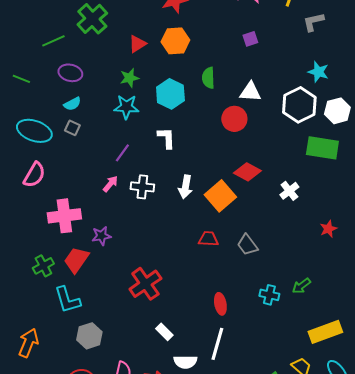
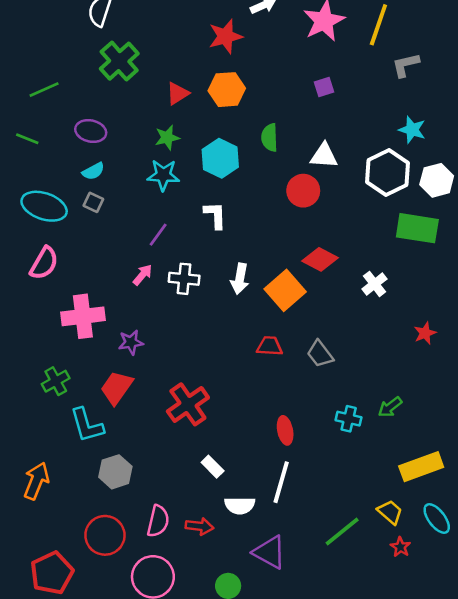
green line: (53, 41) -> (44, 90), moved
red trapezoid: (76, 260) -> (117, 388), moved

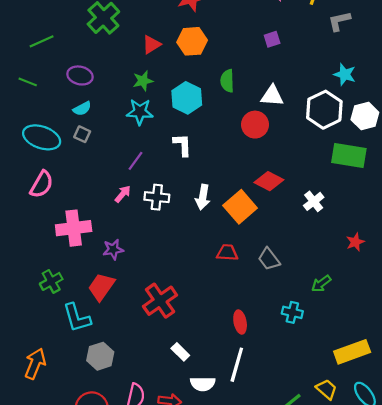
green arrow: (390, 407) -> (321, 284), moved

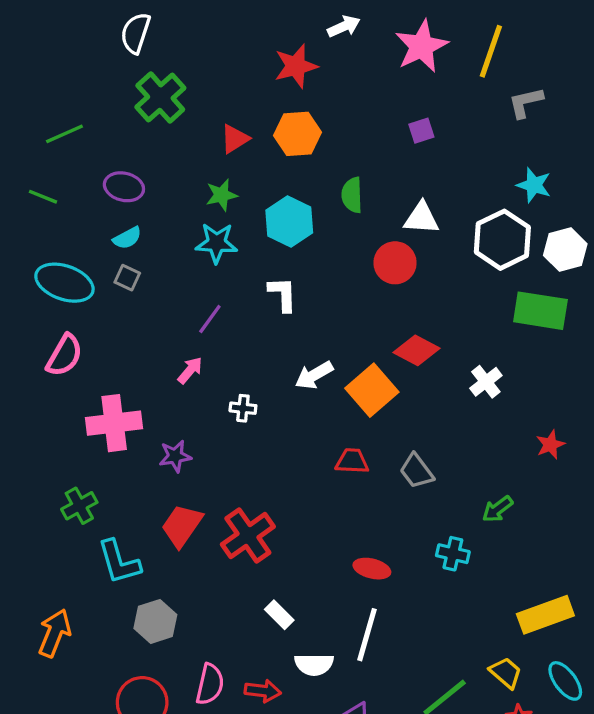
white cross: (157, 197) -> (243, 408), moved, size x0.7
white arrow: (203, 197) -> (314, 375), turned 50
red trapezoid: (101, 287) -> (182, 526), moved
red ellipse: (240, 322) -> (372, 569), turned -65

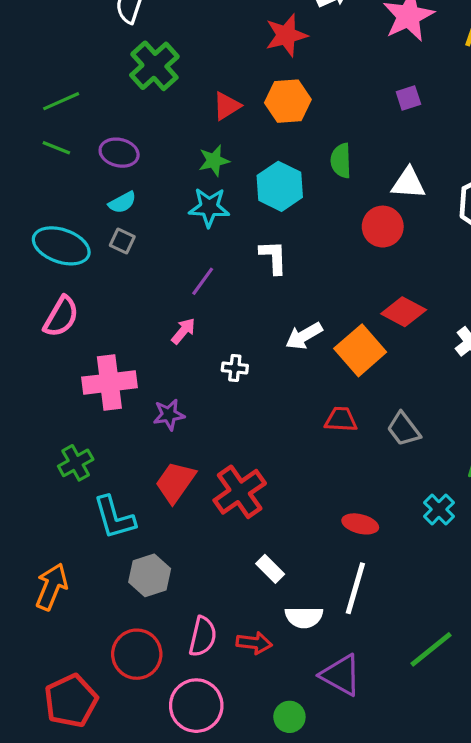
green line: (43, 197) -> (56, 148), moved
cyan cross: (453, 554) -> (439, 509), turned 32

